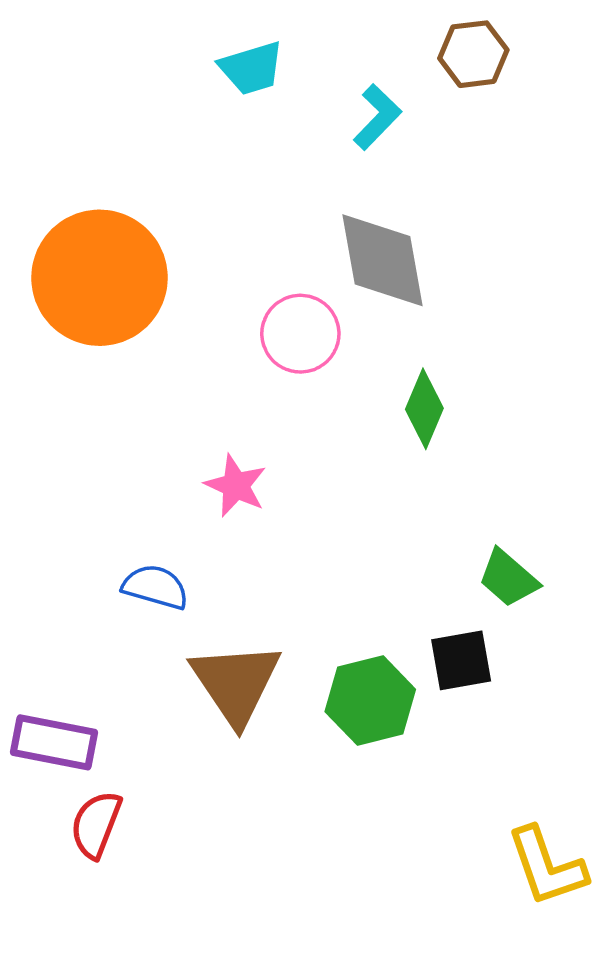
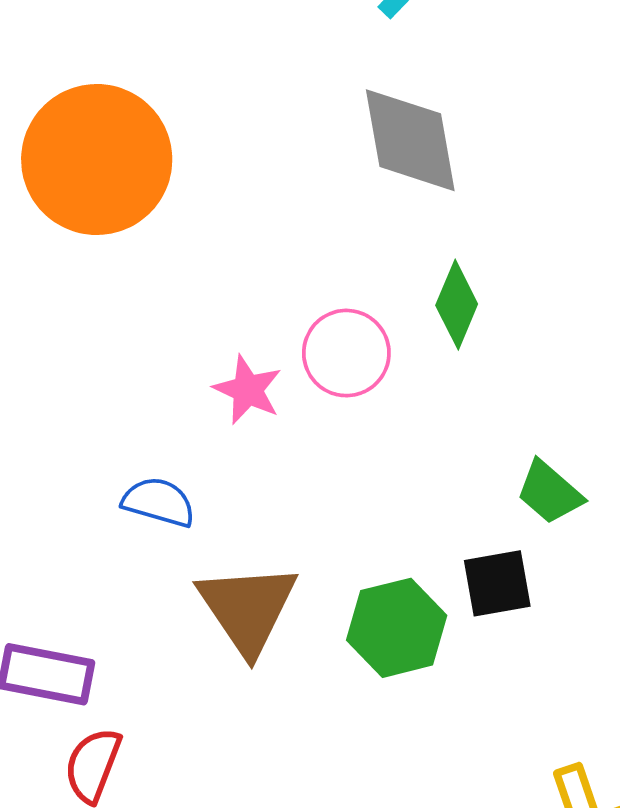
pink circle: (300, 334) -> (346, 353), moved

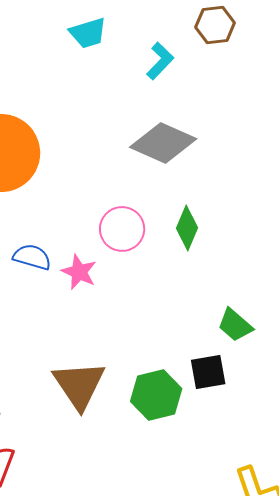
gray diamond: (410, 140) -> (163, 143), turned -56
pink circle: (346, 353) -> (122, 229), moved
blue semicircle: (159, 502) -> (32, 257), moved

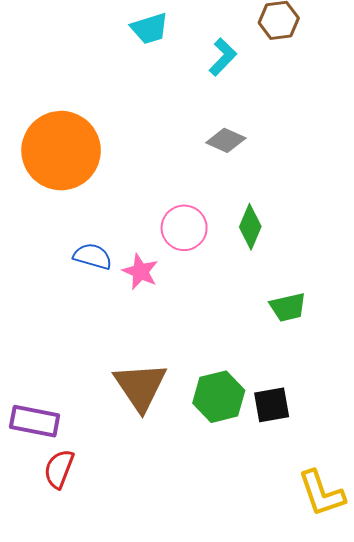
gray diamond: (163, 143) -> (226, 140), size x0.6
green trapezoid: (235, 325) -> (288, 307), moved, turned -54
black square: (208, 372) -> (272, 405), moved

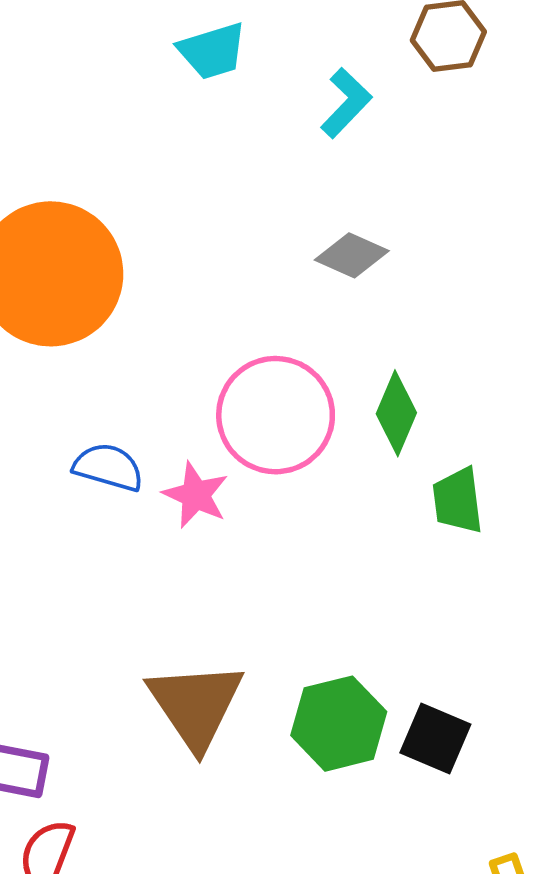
pink circle: (184, 228) -> (276, 415), size x1.4
green trapezoid: (288, 307) -> (458, 501), moved, turned 96
black square: (272, 405) -> (435, 738), turned 33

